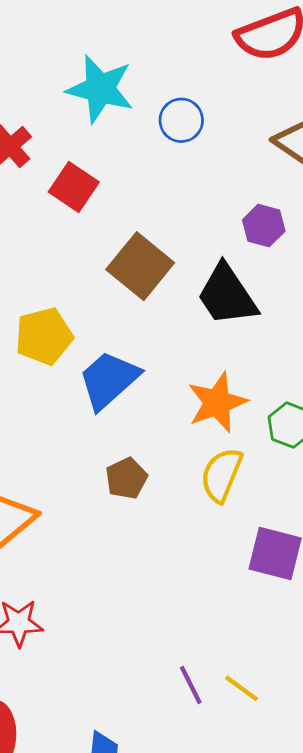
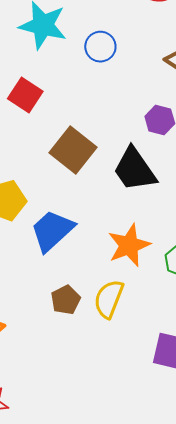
yellow semicircle: (222, 475) -> (109, 299), moved

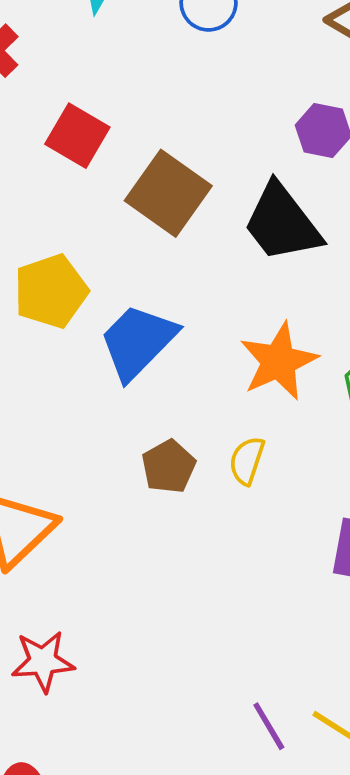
red square: (25, 95) -> (77, 136), moved
yellow semicircle: (109, 299) -> (247, 461), size x0.7

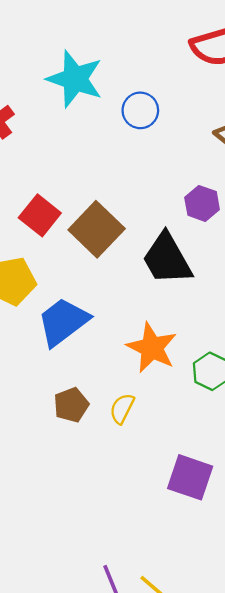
red square: (77, 136) -> (40, 215), moved
orange star: (279, 361) -> (152, 348), turned -30

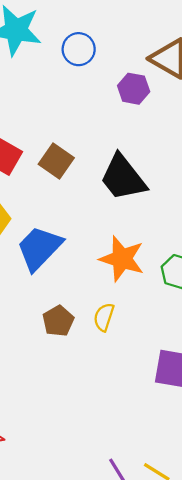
purple hexagon: (202, 203) -> (134, 89), moved
brown square: (97, 229) -> (56, 161), size x0.7

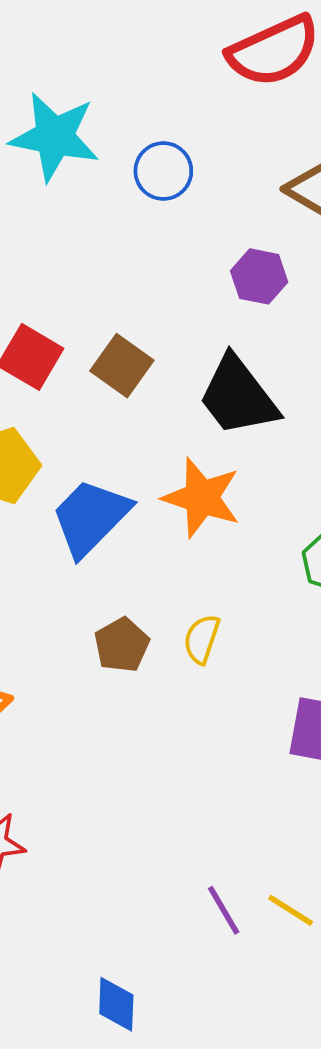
purple hexagon: (134, 89) -> (259, 276), moved
orange star: (122, 259) -> (202, 498), moved

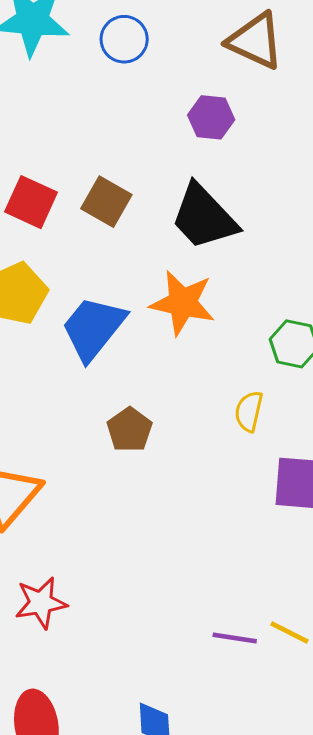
yellow semicircle: (202, 639) -> (249, 411), moved
purple line: (224, 910) -> (235, 638), turned -45

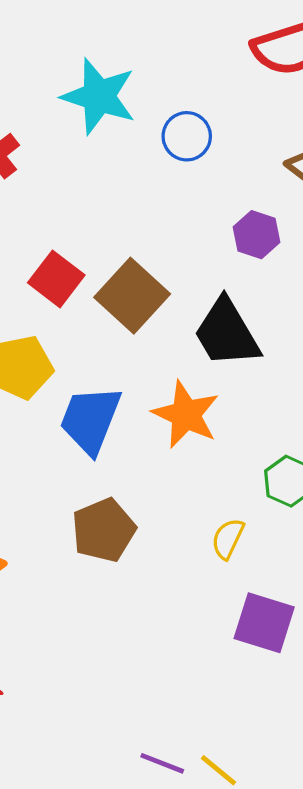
brown square: (106, 202) -> (132, 296), size x1.4
blue trapezoid: (93, 328) -> (90, 420), turned -30
brown pentagon: (129, 430) -> (104, 530), size x1.4

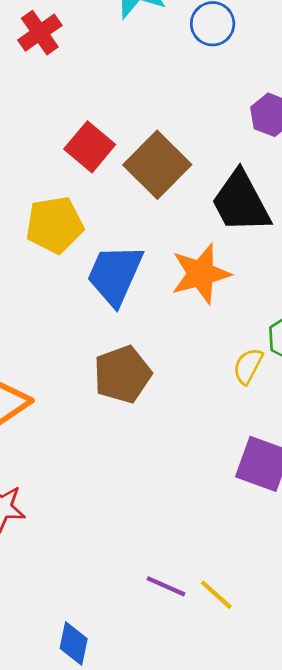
orange star: (186, 415) -> (201, 274), turned 30
yellow semicircle: (228, 539) -> (248, 366), moved

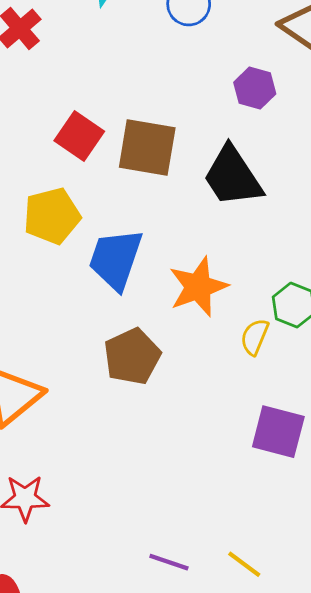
brown square: (157, 165) -> (147, 147), turned -30
orange star: (201, 274) -> (198, 287), moved
purple line: (166, 586) -> (169, 562), moved

